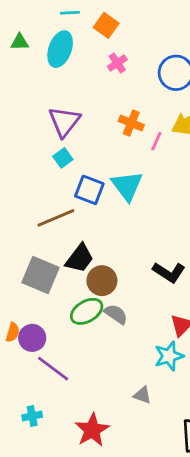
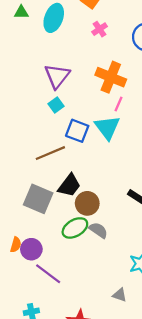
orange cross: (131, 123) -> (111, 77), size x1.5
pink line: (156, 141) -> (119, 104), moved

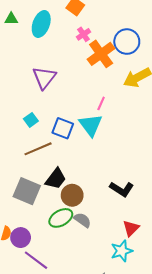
orange cross: (111, 77) -> (101, 54), moved, turned 32
cyan square: (56, 105) -> (31, 120), moved

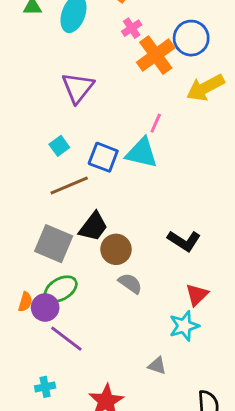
cyan triangle: (91, 125) -> (142, 153), turned -40
green ellipse: (61, 218) -> (61, 289), moved

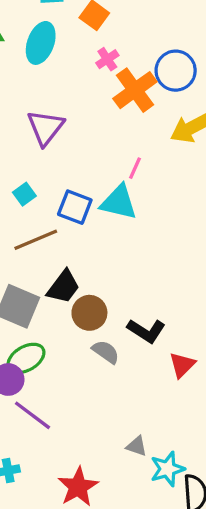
black L-shape: (184, 241) -> (146, 331), moved
cyan star: (184, 326) -> (167, 469), moved

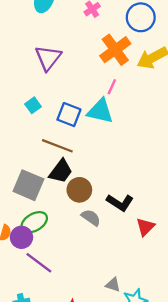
orange cross: (135, 90) -> (115, 50), moved
brown line: (36, 240) -> (57, 146), moved, turned 44

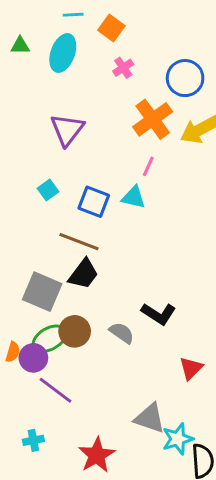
cyan triangle: (100, 111) -> (134, 197), size x0.7
brown circle: (79, 190) -> (75, 331), moved
red triangle: (145, 227) -> (191, 368), moved
gray triangle: (113, 285) -> (150, 418), size x1.6

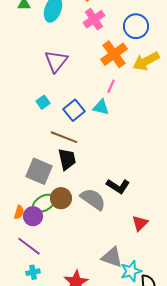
pink cross: (123, 68) -> (94, 19), size x1.5
blue square: (94, 202) -> (74, 110), turned 30
black trapezoid: (83, 274) -> (67, 159), turned -50
gray semicircle: (122, 333) -> (93, 199), size x1.5
purple line: (55, 390) -> (29, 246), moved

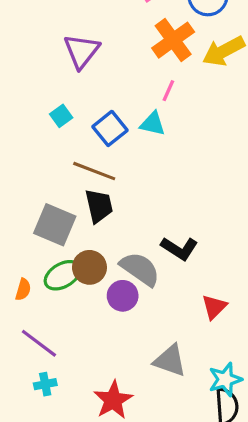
purple circle: (33, 216) -> (123, 296), moved
cyan star: (131, 271) -> (225, 379), moved

